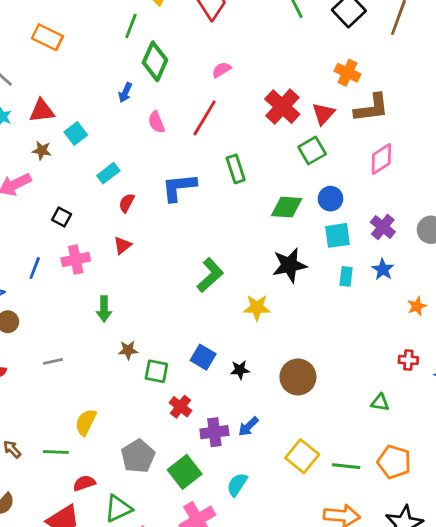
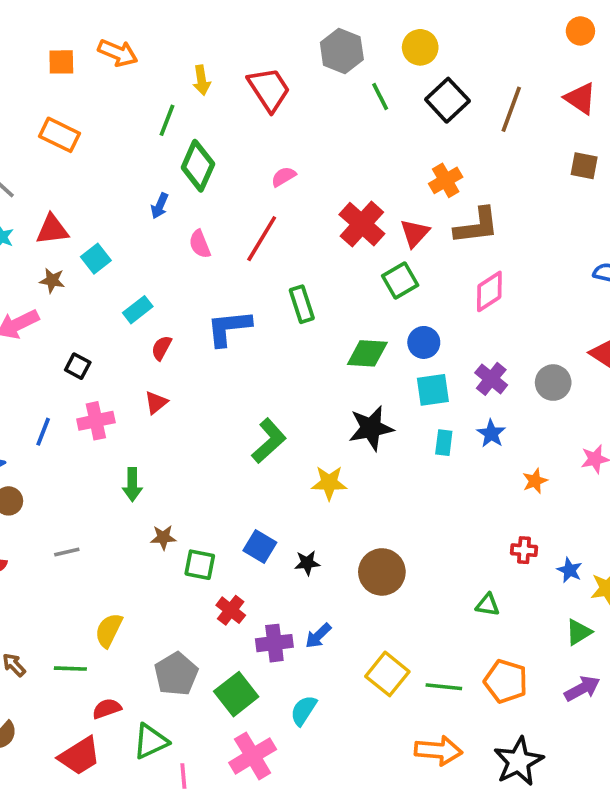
orange cross: (347, 73) -> (446, 180), turned 35

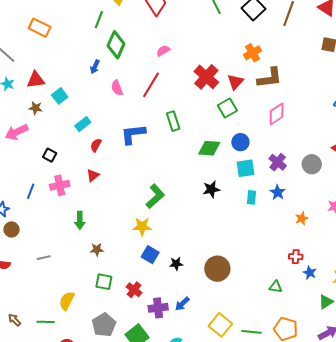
black star: (371, 428) -> (211, 189), size x0.7
yellow star: (329, 483) -> (142, 226), moved
green square: (200, 565) -> (104, 282), moved
blue star: (570, 570) -> (310, 273), moved

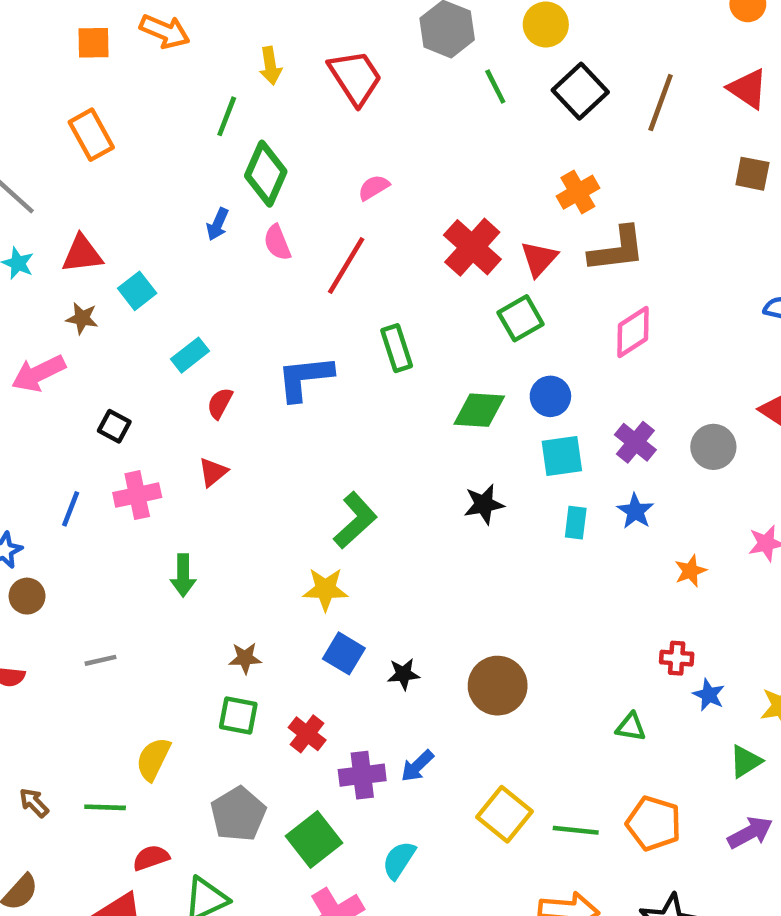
orange rectangle: (40, 28) -> (91, 135), turned 35
pink semicircle: (117, 88) -> (277, 243), moved
brown star: (97, 250) -> (245, 658), moved

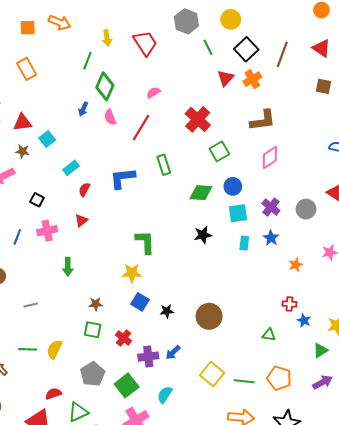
orange cross: (578, 192) -> (252, 79), moved
red triangle: (539, 259) -> (226, 78), moved
green L-shape: (355, 520) -> (145, 242), turned -50
green line: (105, 807) -> (28, 349), moved

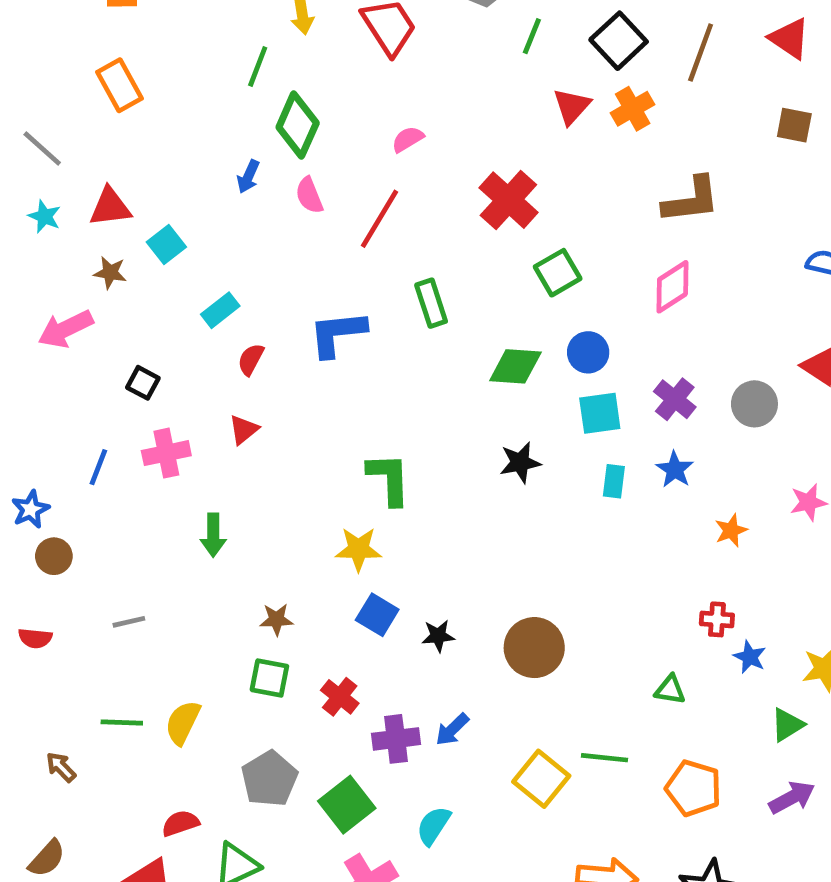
green line: (208, 47) -> (532, 36), turned 49
brown L-shape: (263, 120) -> (691, 200), moved
green line: (244, 381) -> (604, 758), moved

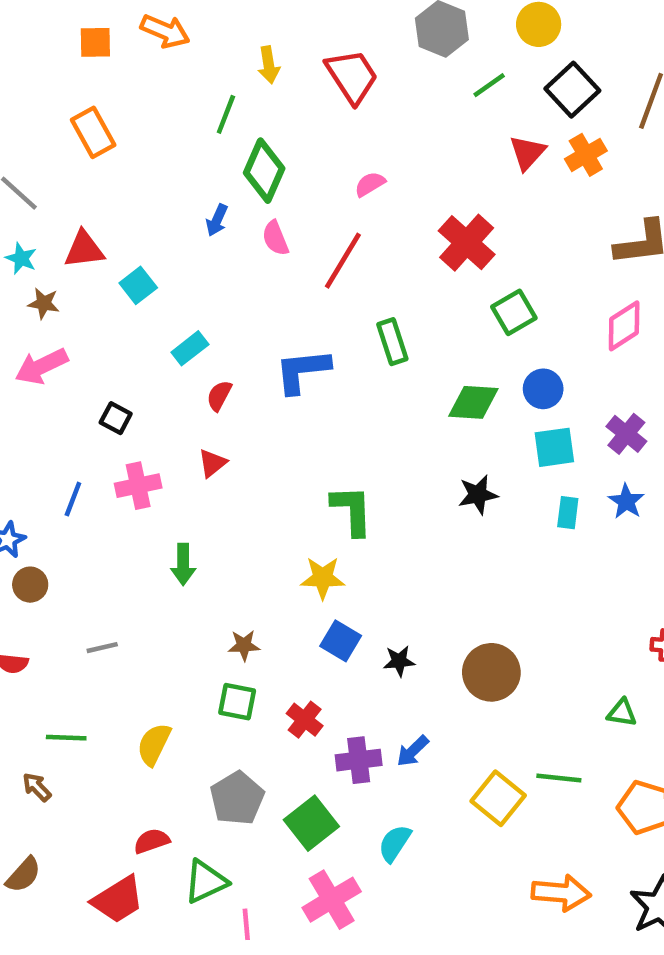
green line: (532, 36) -> (489, 85), turned 33
brown star: (110, 273) -> (44, 303), moved
green line: (122, 723) -> (66, 738), moved

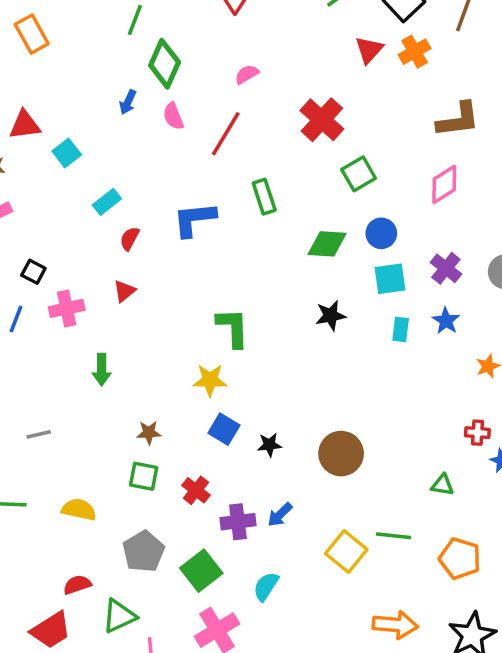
black square: (116, 418) -> (33, 272), moved
yellow semicircle: (154, 744) -> (79, 509), turned 76

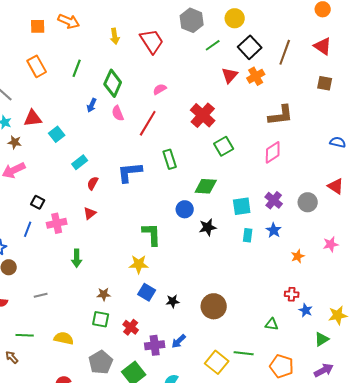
green line: (135, 20) -> (77, 68), moved
blue circle: (381, 233) -> (185, 209), moved

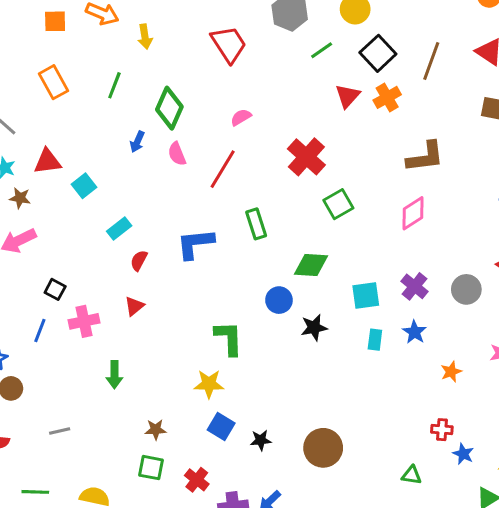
yellow arrow: (115, 36) -> (145, 37), moved

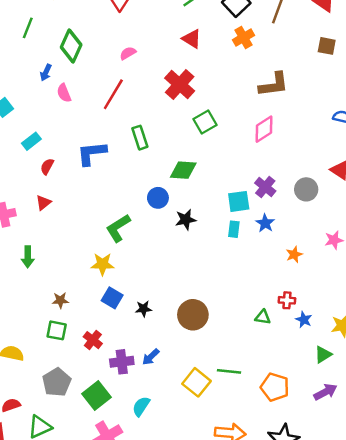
red triangle: (348, 96) -> (192, 39), moved, turned -40
pink semicircle: (177, 154) -> (64, 93), moved
cyan square: (366, 295) -> (239, 201), moved
green L-shape: (229, 338) -> (118, 228), turned -120
green triangle: (411, 475) -> (263, 317), moved

